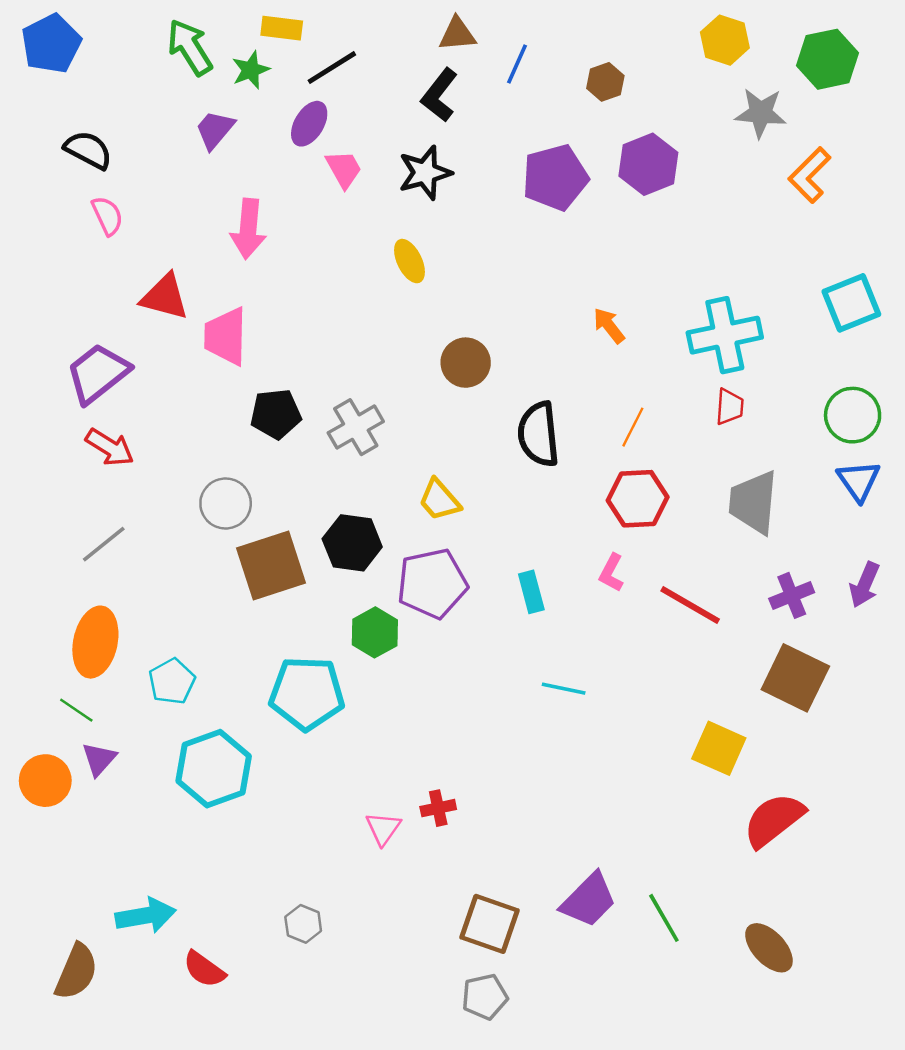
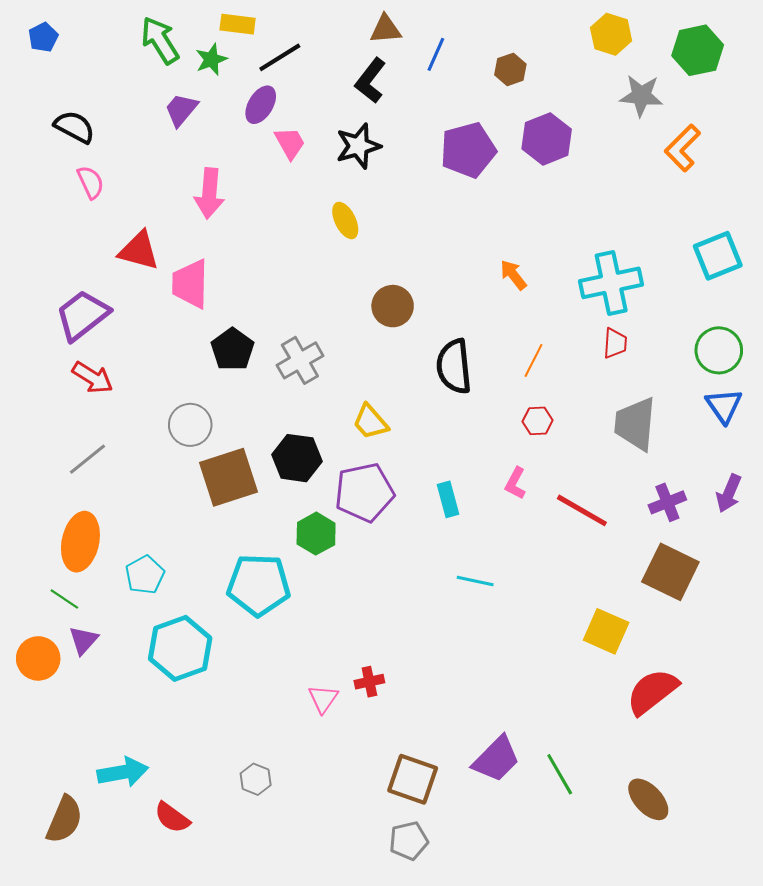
blue pentagon: (51, 44) -> (43, 37), size x0.6
black pentagon: (276, 414) -> (232, 349), turned -30
red hexagon: (638, 499) -> (538, 421), size x0.6

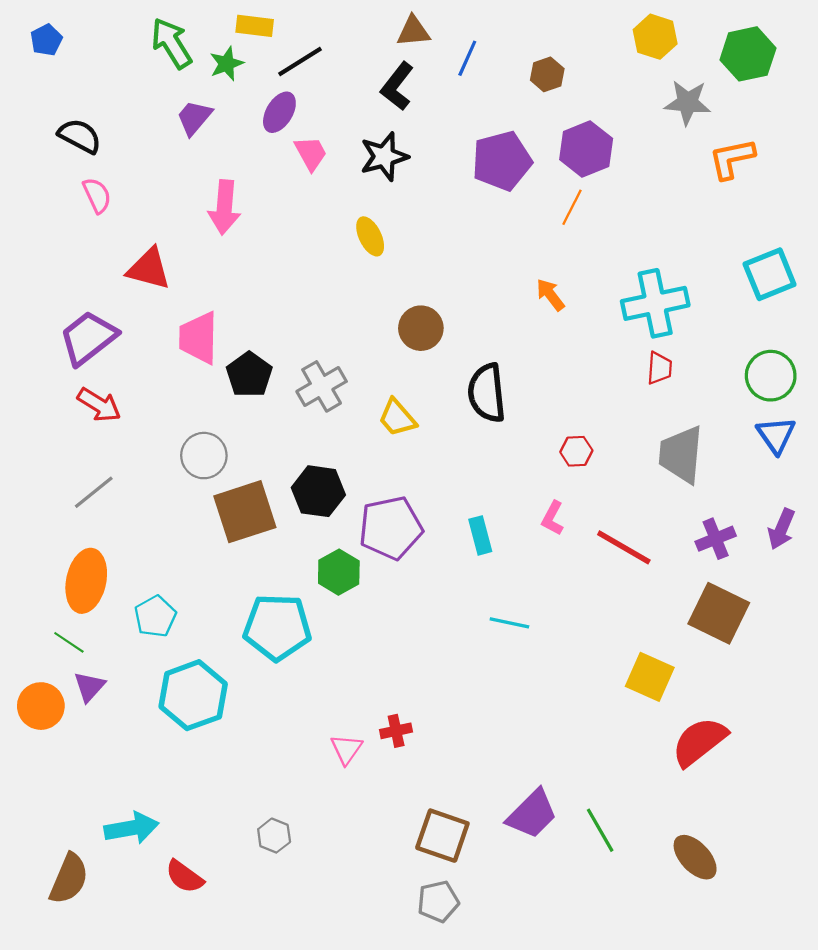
orange L-shape: (683, 148) -> (732, 159), turned 33
pink trapezoid: (190, 284) -> (198, 338), moved
orange line: (534, 360) -> (572, 207), moved
yellow trapezoid: (370, 422) -> (397, 418), moved

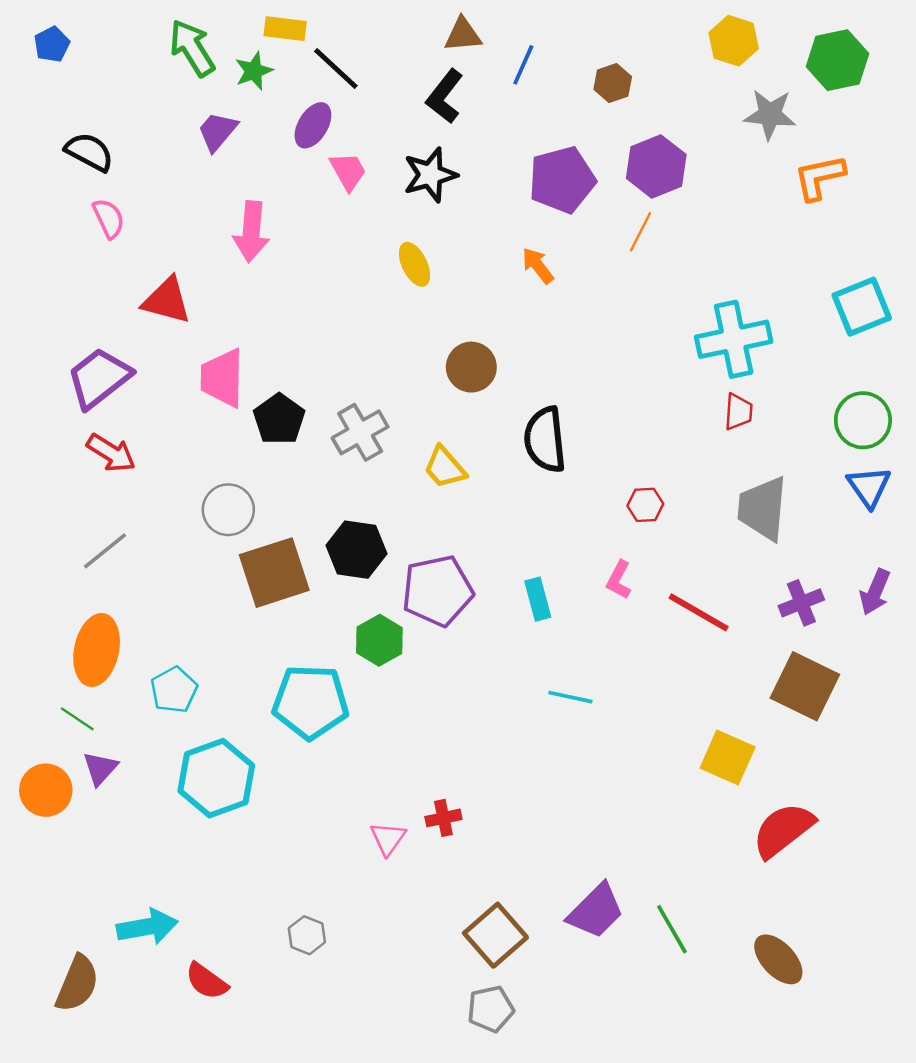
black line: (300, 62) -> (336, 69), turned 75
orange arrow: (550, 295) -> (538, 266), moved
brown square: (442, 836) -> (495, 935), turned 30

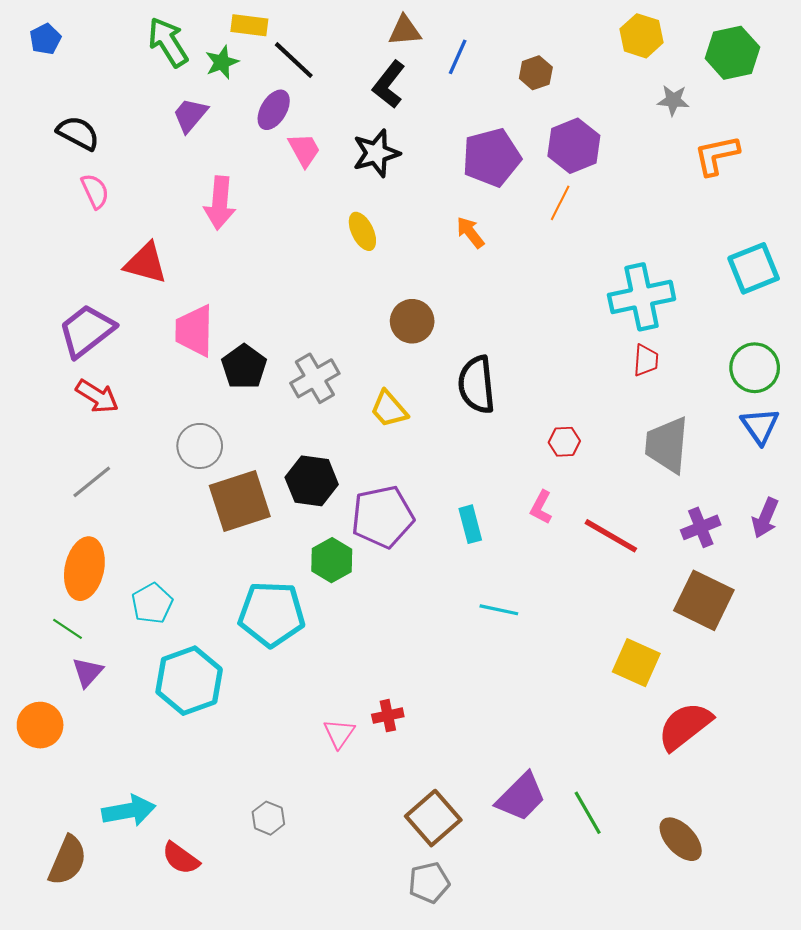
gray star: (770, 114) -> (673, 100), size x0.7
orange circle: (46, 790) -> (40, 725), moved

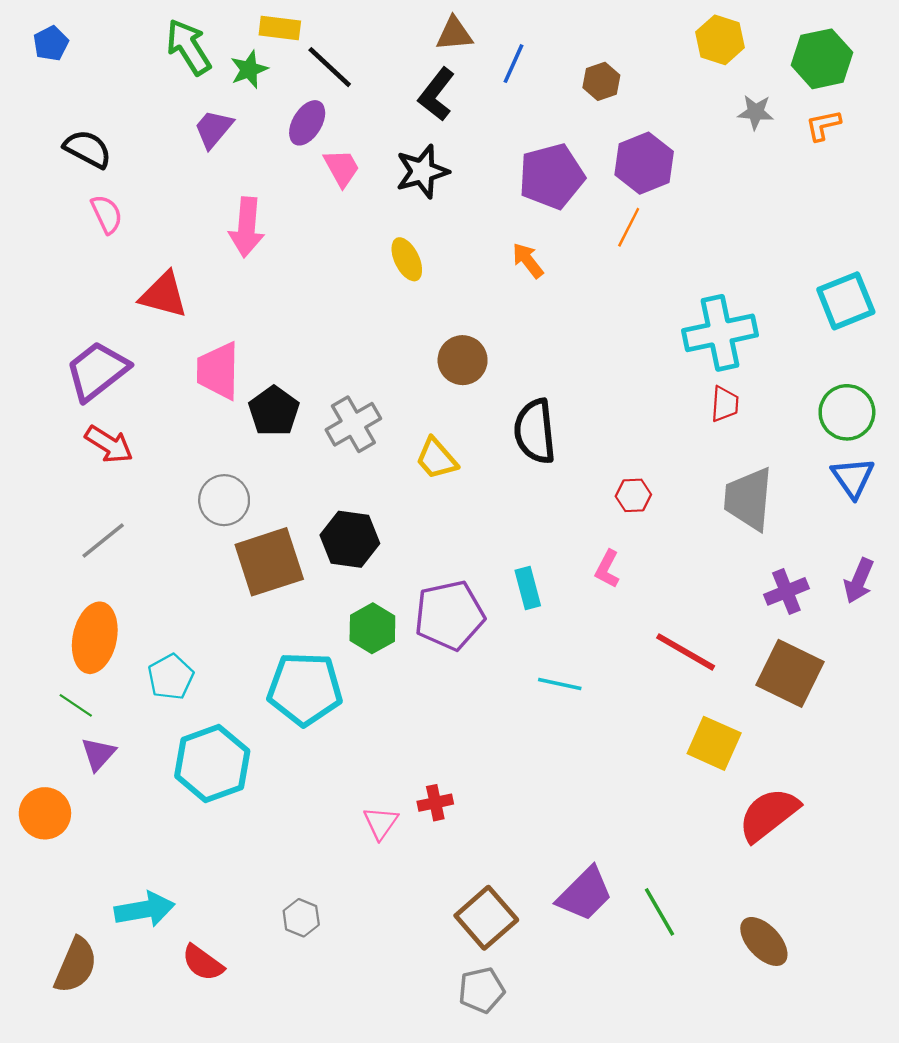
orange L-shape: (717, 155) -> (823, 125), moved, size x0.7
purple pentagon: (383, 517) -> (450, 615), moved
red line: (611, 536) -> (686, 652), moved

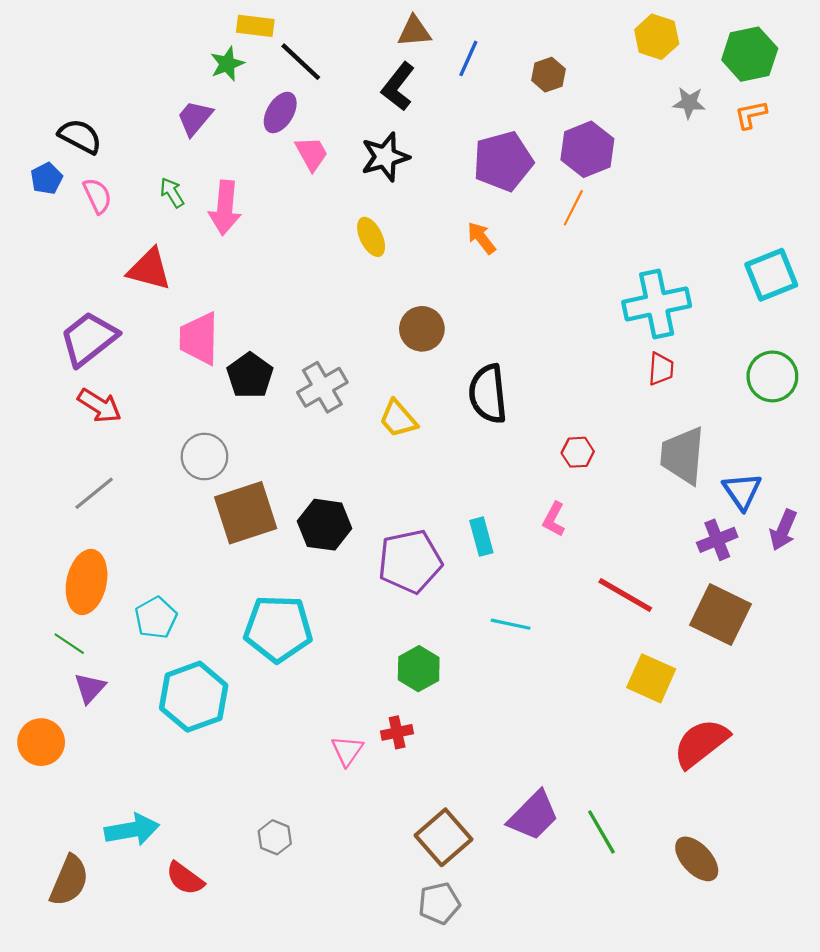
blue pentagon: (51, 43) -> (47, 178), moved
green arrow: (188, 47) -> (172, 193), moved, size x0.6
blue triangle: (853, 478) -> (742, 491), moved
black hexagon: (350, 539) -> (325, 525), moved
green hexagon: (372, 628) -> (419, 669), moved

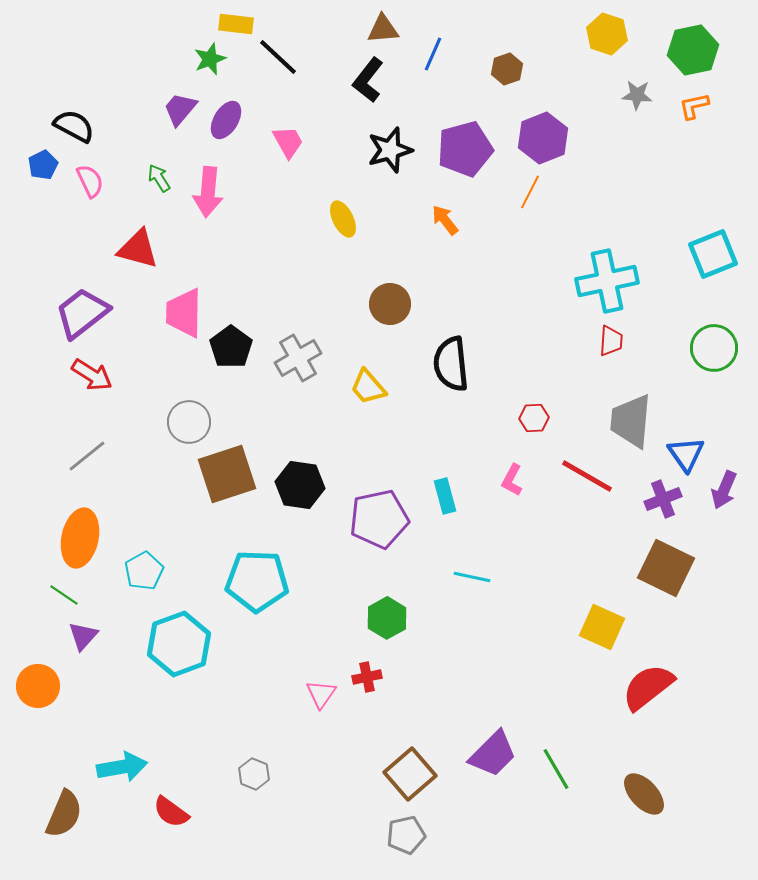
purple ellipse: (280, 113) -> (226, 120), moved
black star: (385, 157) -> (390, 150), moved
red line: (625, 595) -> (587, 476), moved

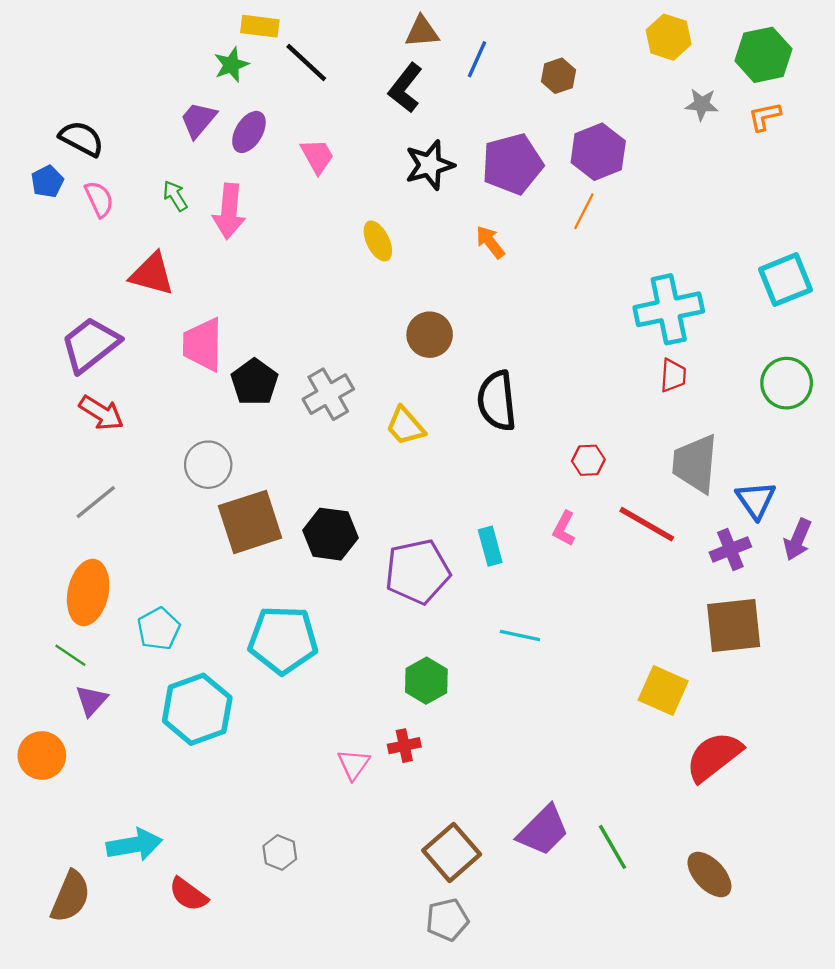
brown square: (666, 568) -> (734, 626), turned -32

